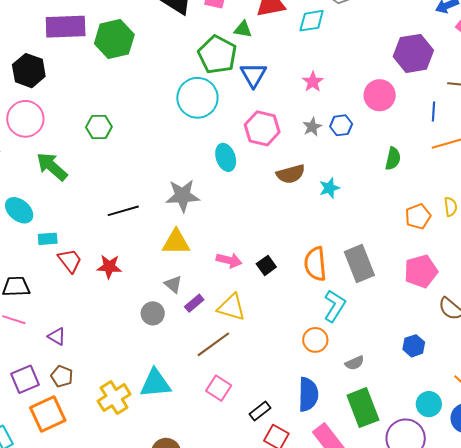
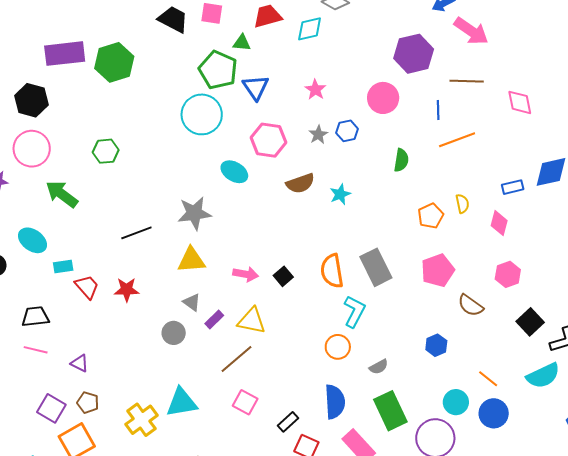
cyan ellipse: (226, 157) -> (234, 172), turned -36
purple square: (25, 379) -> (51, 408), turned -32

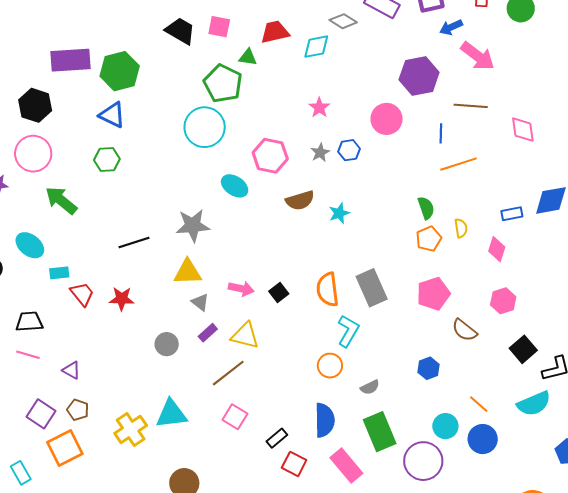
blue triangle: (256, 87) -> (112, 115), moved, turned -32
green semicircle: (401, 160) -> (426, 208), moved, turned -30
gray triangle: (192, 302) -> (200, 302), moved

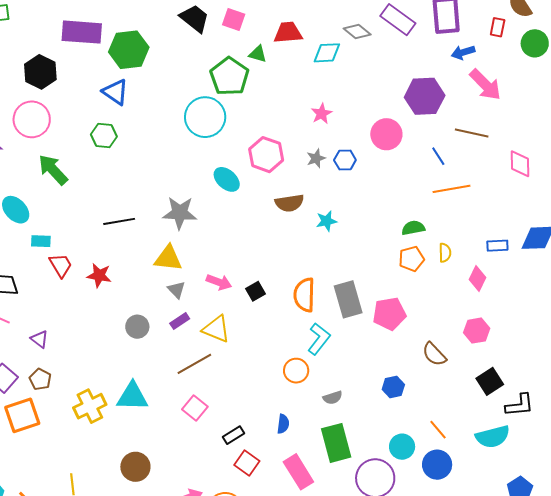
blue line: (441, 133) -> (438, 156), turned -42
green semicircle: (426, 208) -> (413, 228), turned -90
pink pentagon: (433, 294) -> (389, 314), moved
blue semicircle: (325, 420) -> (283, 424), size x0.6

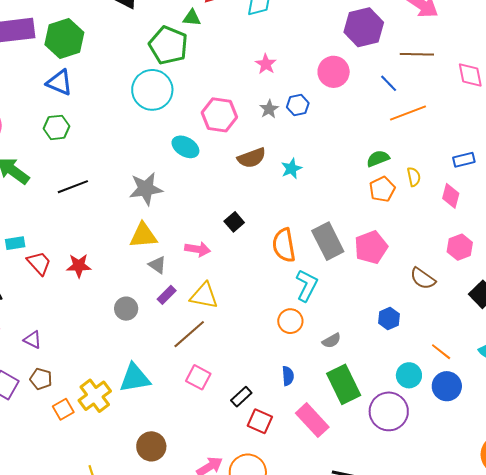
black line: (119, 221) -> (73, 187), moved
black square: (255, 291) -> (234, 222), moved
orange square: (22, 415) -> (63, 409), moved, size x0.6

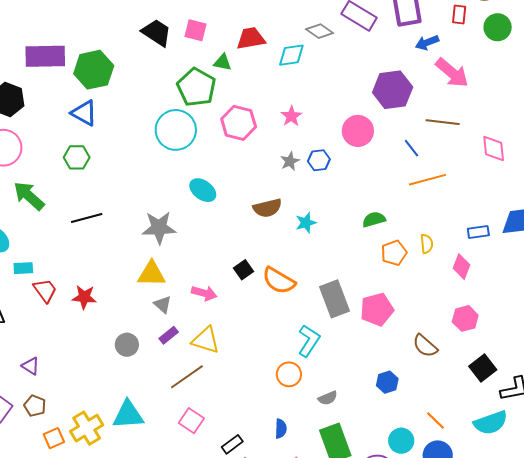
pink hexagon: (219, 115) -> (239, 123), moved
green semicircle: (378, 159) -> (374, 219), moved
orange semicircle: (284, 245) -> (279, 281), moved, turned -56

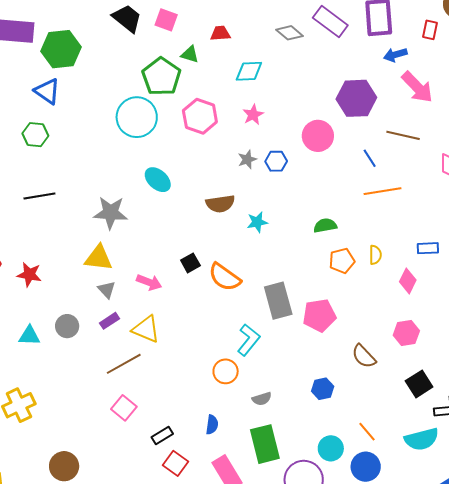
red trapezoid: (251, 38) -> (220, 33), size x0.7
cyan diamond: (291, 55) -> (249, 71), moved
cyan triangle: (128, 415) -> (29, 336), moved, size x0.7

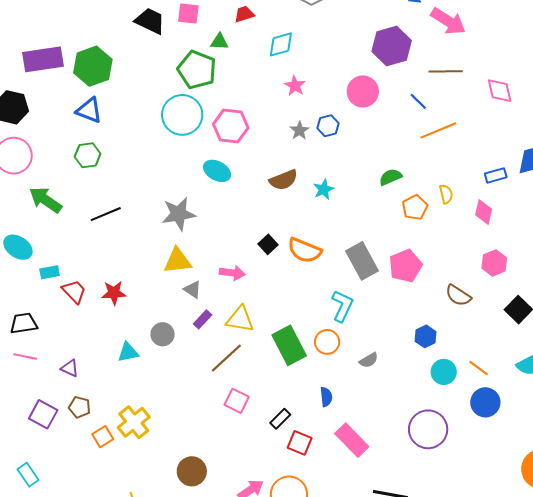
pink hexagon: (200, 116) -> (231, 126), moved
green rectangle: (265, 444) -> (289, 345), moved
cyan circle: (331, 448) -> (444, 372), moved

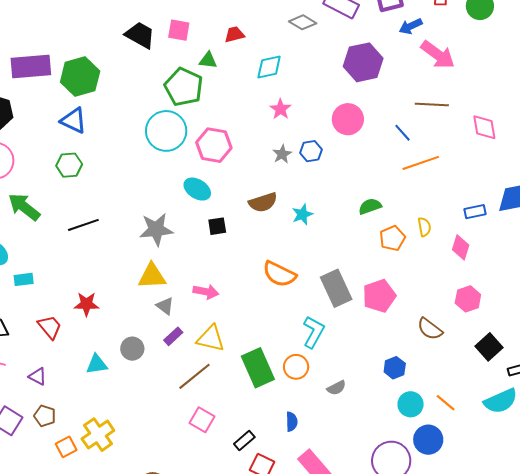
purple hexagon: (392, 46) -> (363, 62), moved
black square: (268, 244) -> (217, 226), moved, turned 30
red trapezoid: (74, 291) -> (50, 327), moved
blue circle: (485, 402) -> (428, 440), moved

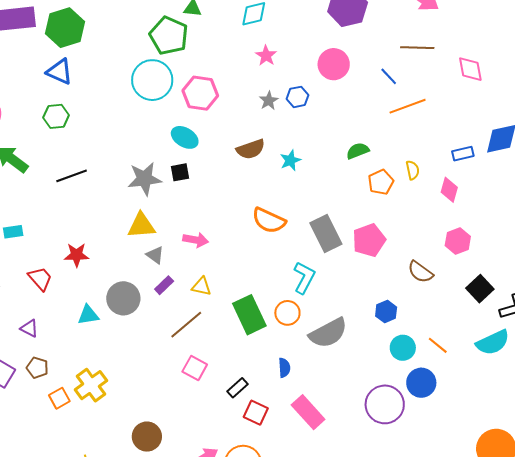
black square: (217, 226) -> (180, 172), moved
yellow triangle: (211, 338) -> (201, 286), size x0.7
gray circle: (132, 349) -> (123, 298), size x1.4
gray semicircle: (336, 388) -> (328, 333), size x2.0

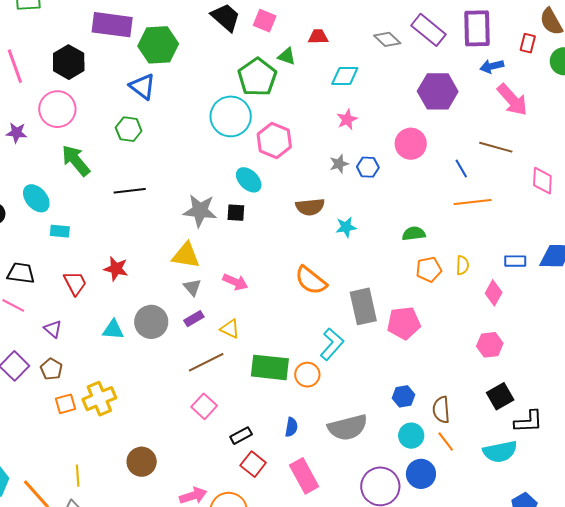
brown semicircle: (420, 272) -> (441, 410), moved, turned 36
green rectangle: (249, 315) -> (270, 367), turned -72
gray semicircle: (328, 333) -> (348, 427), moved

